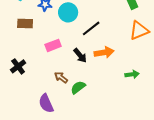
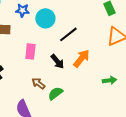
pink rectangle: (53, 45) -> (30, 51), turned -63
orange arrow: (104, 52) -> (81, 58), turned -42

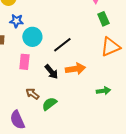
cyan circle: (45, 18) -> (32, 37), moved
orange arrow: (81, 58) -> (75, 69), turned 42

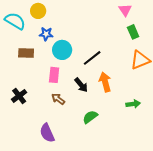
orange arrow: (75, 69) -> (105, 82), turned -96
brown arrow: (32, 94) -> (58, 99), moved
green semicircle: (49, 104) -> (90, 117), moved

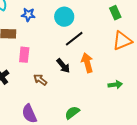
cyan circle: (62, 50) -> (64, 17), moved
pink rectangle: (54, 75) -> (24, 55), moved
green semicircle: (90, 117) -> (72, 113), moved

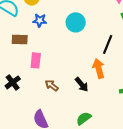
black line: (74, 39) -> (108, 44), moved, turned -30
black arrow: (63, 66) -> (82, 84), moved

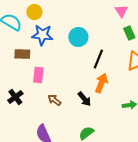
blue star: (40, 20) -> (42, 35), size x1.5
black line: (108, 44) -> (98, 59), moved
orange arrow: (99, 68) -> (101, 83), turned 36

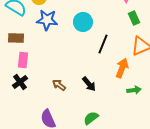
brown rectangle: (22, 54) -> (16, 38), moved
pink rectangle: (38, 75) -> (23, 60), moved
orange arrow: (101, 83) -> (122, 68), moved

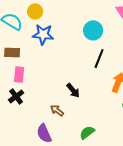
cyan circle: (83, 22) -> (93, 30), moved
black arrow: (89, 84) -> (73, 90), moved
brown arrow: (59, 85) -> (57, 110), moved

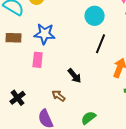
blue star: (43, 34) -> (45, 34), moved
pink rectangle: (19, 74) -> (38, 60), moved
black cross: (16, 96) -> (18, 98), moved

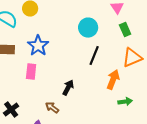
blue star: (45, 34) -> (38, 46), turned 30
black arrow: (75, 76) -> (68, 88), turned -112

